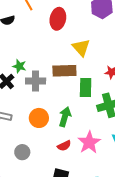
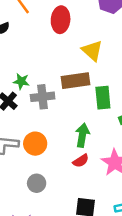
orange circle: (39, 118) -> (35, 144), moved
red semicircle: (64, 146) -> (81, 161), moved

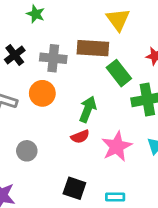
green star: (21, 81) -> (36, 14), moved
green rectangle: (103, 98) -> (119, 73), turned -45
orange circle: (35, 144) -> (42, 93), moved

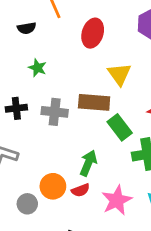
black cross: (15, 55) -> (16, 108), turned 30
orange circle: (42, 93) -> (53, 186), moved

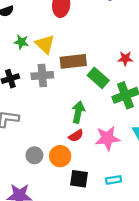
yellow triangle: (119, 74) -> (45, 44), moved
orange circle: (53, 186) -> (60, 156), moved
pink star: (117, 200) -> (107, 138), turned 30

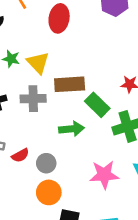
green arrow: (78, 112) -> (72, 129), moved, turned 70
red semicircle: (76, 136) -> (20, 155), moved
gray circle: (34, 155) -> (46, 163), moved

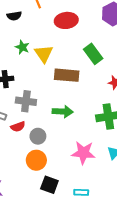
red ellipse: (59, 18) -> (66, 20), turned 65
gray cross: (33, 99) -> (26, 101), moved
green rectangle: (97, 105) -> (93, 54), moved

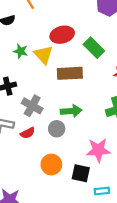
red ellipse: (66, 20) -> (62, 35), moved
gray cross: (26, 101) -> (32, 106), turned 30
gray circle: (38, 136) -> (57, 129), moved
black square: (49, 185) -> (81, 173), moved

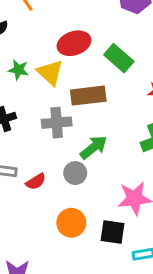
gray cross: (32, 106) -> (57, 123), moved, turned -30
green arrow: (71, 111) -> (94, 147), turned -30

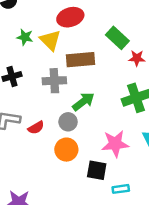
green rectangle: (119, 58) -> (117, 38), moved
orange circle: (71, 223) -> (66, 150), moved

